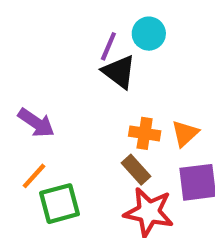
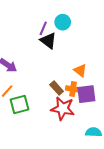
orange cross: (145, 133) -> (73, 89), moved
orange triangle: (185, 133) -> (80, 70), turned -40

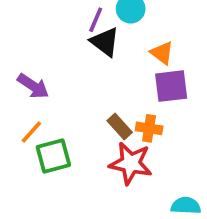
orange triangle: (80, 70) -> (162, 53), moved
purple square: (86, 94) -> (171, 86), moved

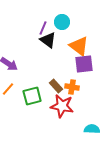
orange triangle: (162, 53) -> (79, 46), size x1.5
green square: (53, 156) -> (32, 96), moved

